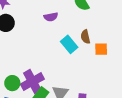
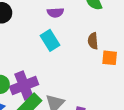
cyan rectangle: (69, 44) -> (50, 40), moved

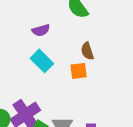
orange square: (110, 58) -> (79, 71), moved

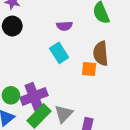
brown semicircle: (87, 51) -> (101, 53), size x1.5

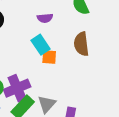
orange square: (89, 69) -> (49, 57), moved

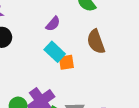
purple semicircle: (45, 18) -> (53, 24), turned -32

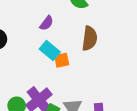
brown semicircle: (96, 42) -> (90, 38), turned -150

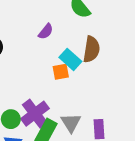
cyan rectangle: (50, 51) -> (70, 59), moved

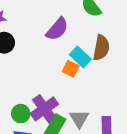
purple semicircle: (46, 31) -> (57, 29), size x1.5
orange square: (61, 72) -> (71, 69), turned 35

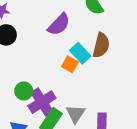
green circle: (21, 114) -> (24, 91), moved

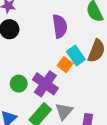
purple semicircle: (59, 24) -> (60, 26), turned -60
purple cross: (42, 102) -> (45, 84), moved, turned -30

